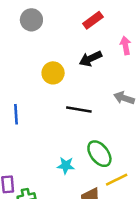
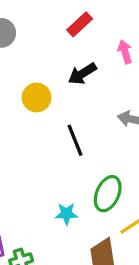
black line: (79, 110) -> (75, 140), turned 65
green ellipse: (99, 154) -> (108, 194), turned 68

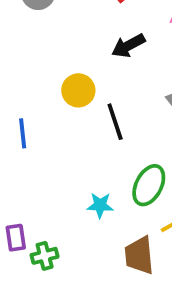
yellow circle: (37, 97) -> (78, 90), moved

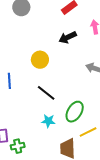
black line: (115, 122) -> (46, 93), moved, turned -36

